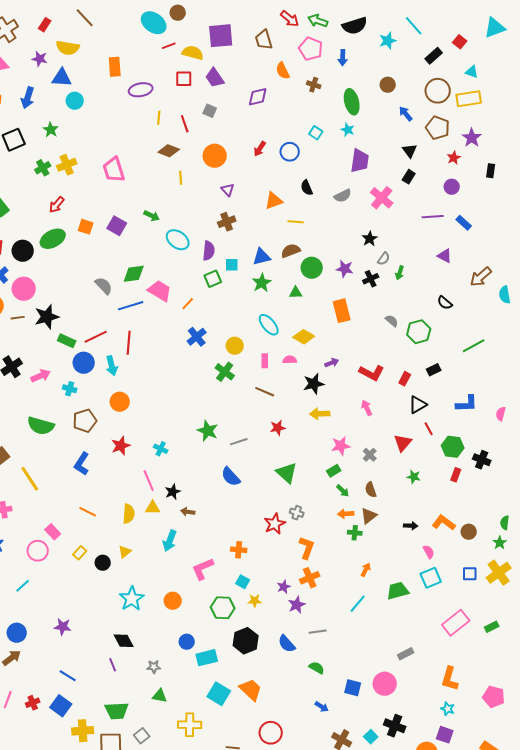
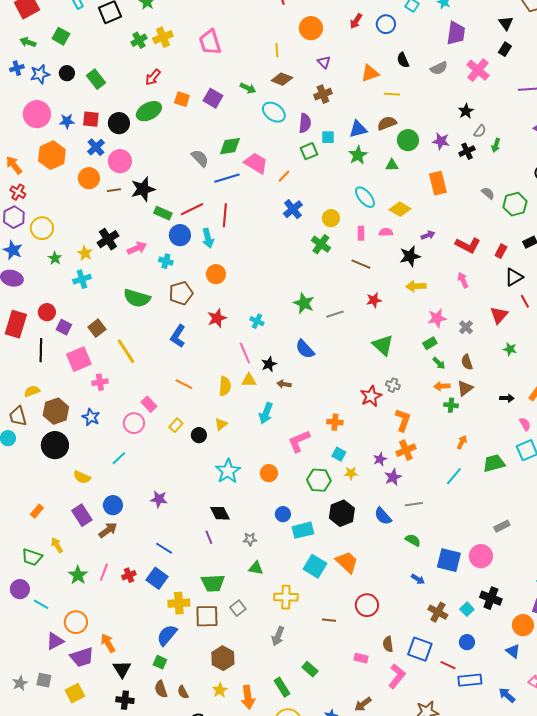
brown diamond: (169, 151) -> (282, 79), moved
blue semicircle: (231, 477) -> (305, 349), moved
blue square: (353, 688) -> (449, 560), size x1.4

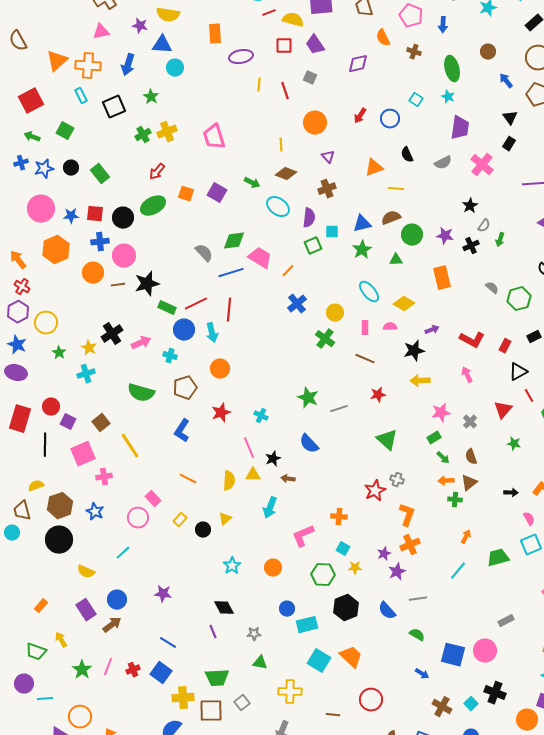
blue cross: (96, 147) -> (100, 242), turned 36
cyan star: (228, 471) -> (232, 566), size x0.7
cyan line: (41, 604) -> (45, 699), turned -35

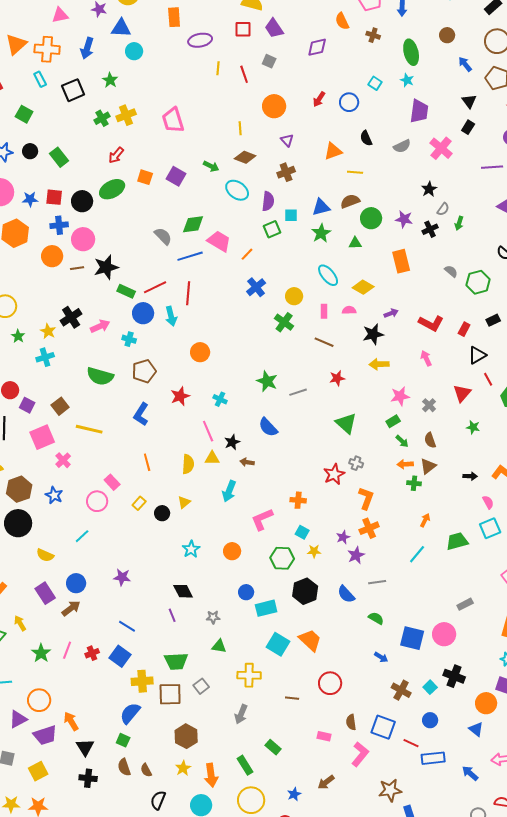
orange circle: (220, 369) -> (200, 352), moved
yellow line: (130, 446) -> (89, 429), turned -44
pink cross: (104, 477) -> (63, 460), turned -35
orange line: (188, 479) -> (147, 462), turned 48

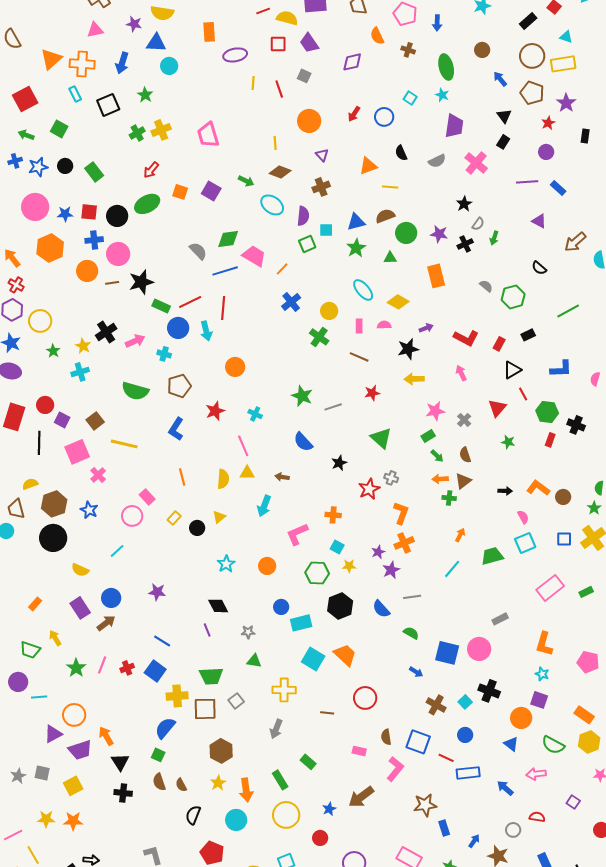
black star: (232, 442) -> (339, 463), moved
brown arrow: (326, 782) -> (361, 797), size x1.5

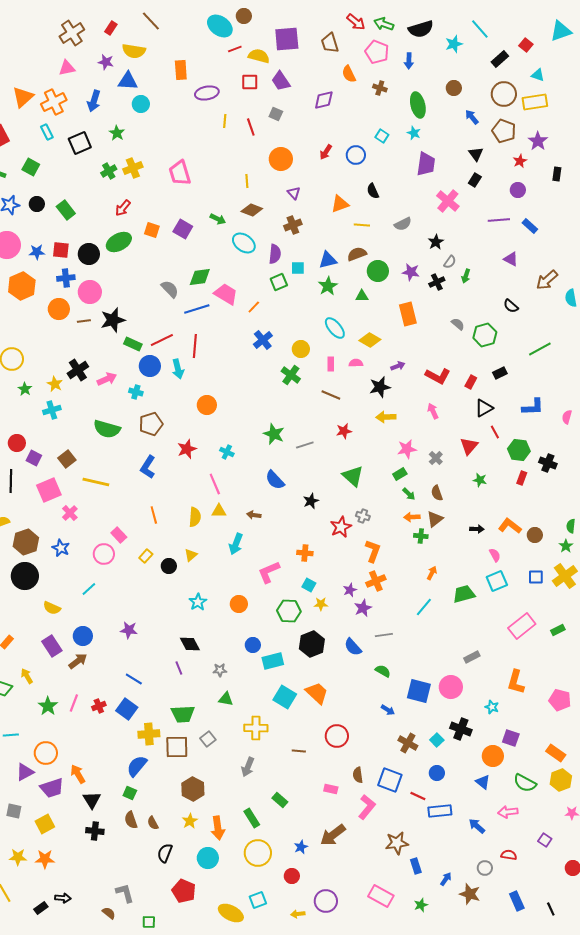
orange cross: (82, 64) -> (54, 102), turned -30
gray semicircle: (437, 161) -> (403, 224), moved
cyan star: (542, 674) -> (492, 707), moved

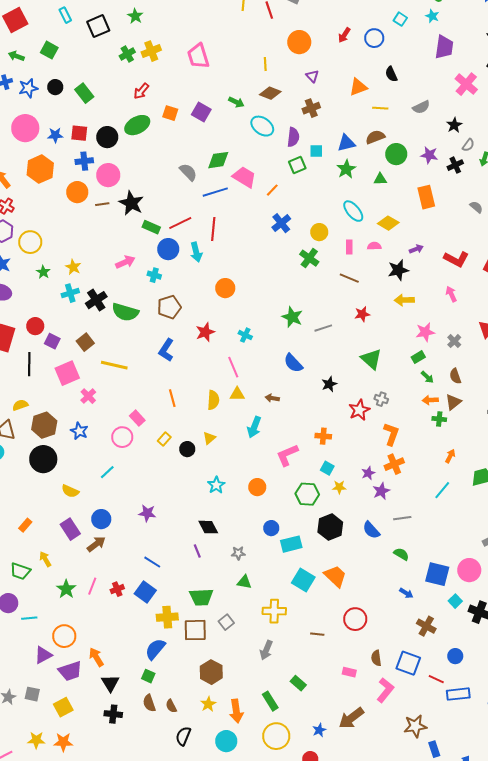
black star: (113, 320) -> (131, 203), turned -30
black cross: (78, 370) -> (96, 300), moved
cyan square: (437, 740) -> (455, 601), moved

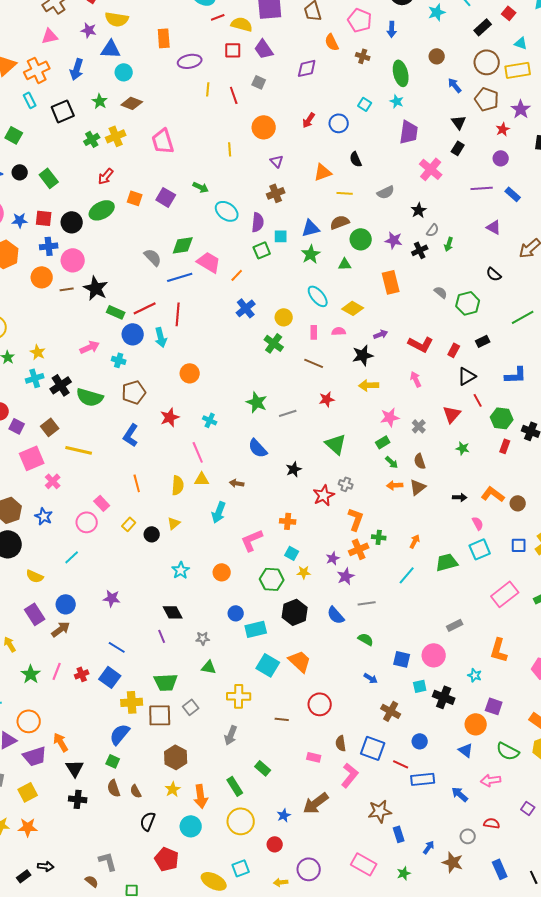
brown diamond: (270, 93) -> (132, 103), moved
green cross: (439, 419) -> (379, 537), moved
blue square: (437, 574) -> (402, 659), size x0.7
cyan square: (455, 601) -> (420, 686), turned 32

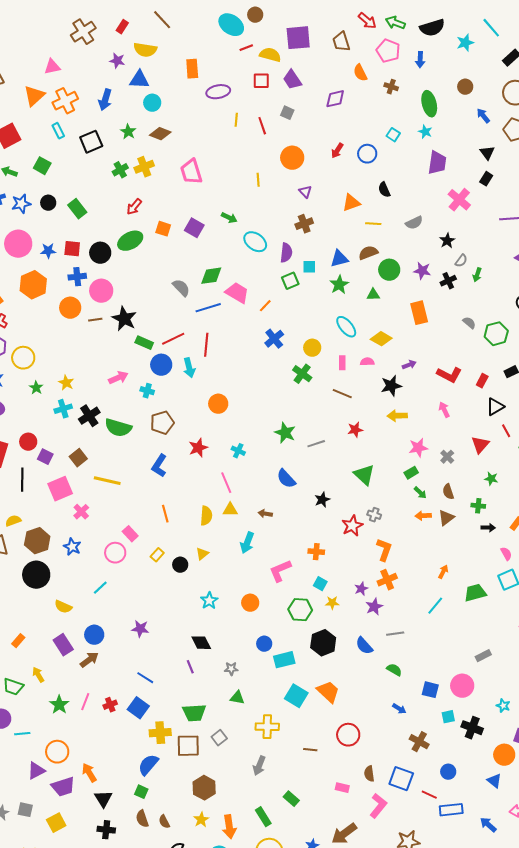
pink triangle: (50, 36) -> (52, 67), moved
green cross: (379, 537) -> (478, 506), moved

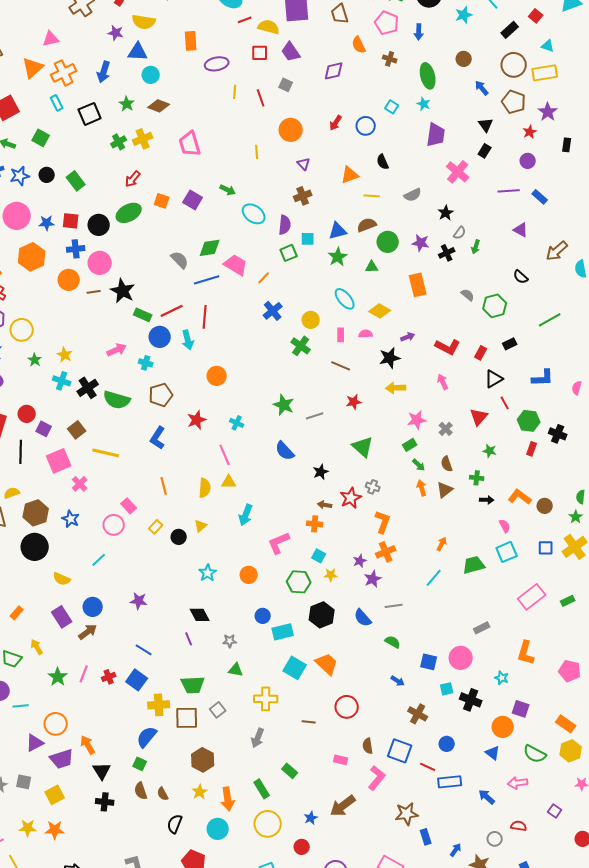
cyan cross: (63, 409) -> (62, 381), turned 36
brown arrow: (265, 514) -> (325, 505), moved
orange arrow: (423, 516) -> (422, 488), turned 77

